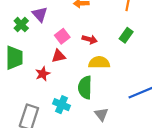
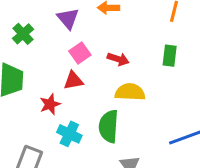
purple triangle: (40, 14) -> (68, 18), moved
green rectangle: (126, 35) -> (170, 56), turned -32
cyan cross: (62, 105) -> (69, 134), moved

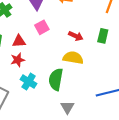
red arrow: (118, 59) -> (76, 36), moved
red triangle: (73, 81) -> (19, 41), moved

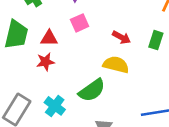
green semicircle: (56, 79) -> (92, 90), turned -140
cyan cross: (29, 82) -> (55, 106), moved

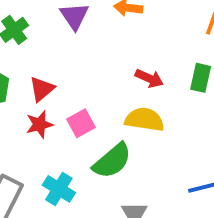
pink square: (80, 23) -> (81, 123), moved
red triangle: (49, 38) -> (42, 89), turned -36

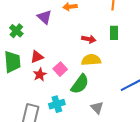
red triangle: (42, 89) -> (37, 57), turned 32
cyan cross: (59, 189) -> (57, 104), turned -35

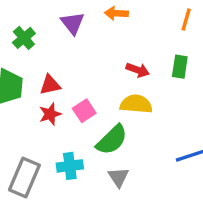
gray triangle: (97, 108) -> (119, 177), moved

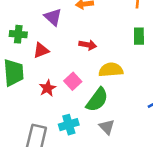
green cross: (24, 38) -> (18, 34), turned -35
red arrow: (138, 70) -> (88, 45), moved
red triangle: (50, 85) -> (41, 50), moved

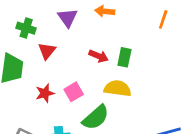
green rectangle: (139, 36) -> (124, 57), moved
red triangle: (41, 50) -> (47, 51), turned -42

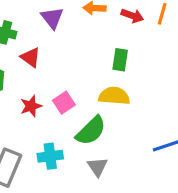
red triangle: (47, 51) -> (31, 57), turned -30
red arrow: (99, 56) -> (132, 16), moved

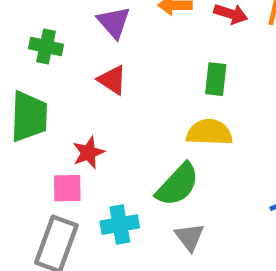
red triangle: (31, 57) -> (112, 80), moved
pink square: (64, 103) -> (67, 188), moved, turned 35

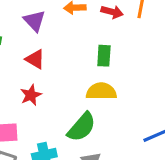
red star: (88, 153) -> (31, 95), moved

